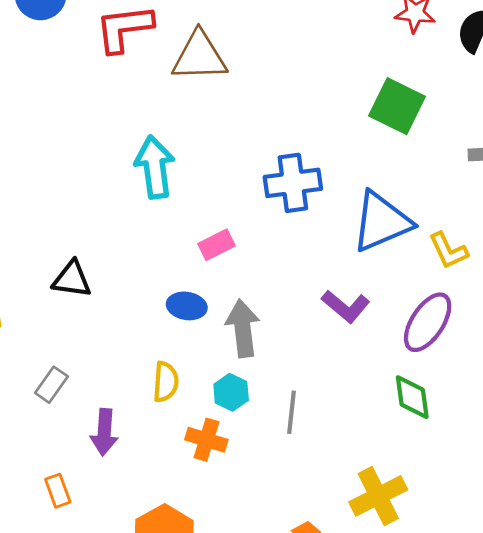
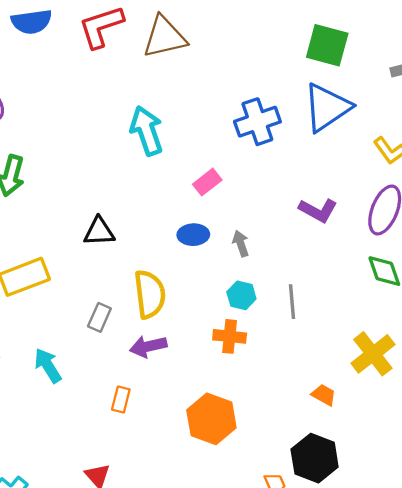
blue triangle: (381, 222) -> (327, 107), moved
gray arrow: (243, 328) -> (241, 243), size x0.6
yellow semicircle: (166, 382) -> (150, 294), moved, size x1.5
purple arrow: (104, 432) -> (148, 346), turned 84
orange rectangle: (58, 491) -> (121, 399), turned 45

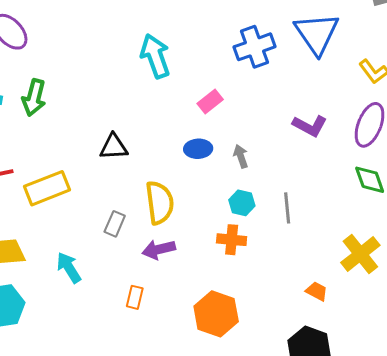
blue triangle: (327, 107) -> (317, 33), turned -30

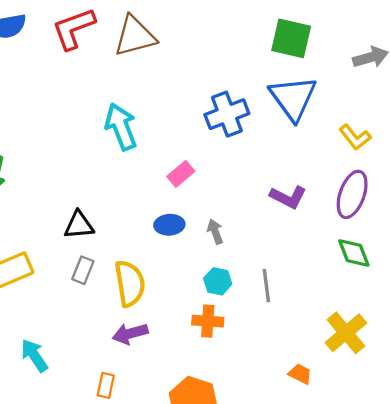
gray rectangle: (115, 224) -> (83, 270), moved

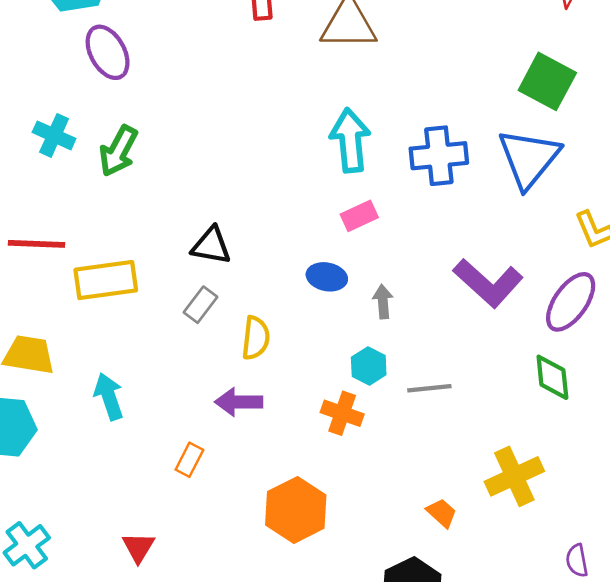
cyan arrow: (121, 127) -> (350, 140), moved
purple L-shape: (288, 197) -> (488, 283), size x1.4
yellow semicircle: (130, 283) -> (256, 338), size x0.7
gray line: (266, 286) -> (429, 388), turned 76

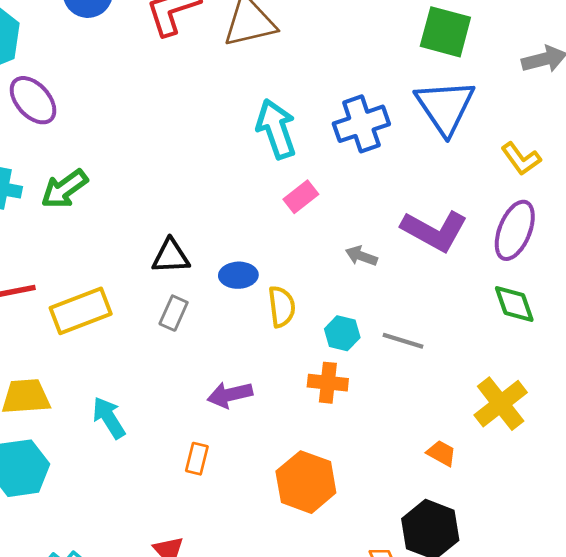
green arrow: (118, 151) -> (64, 189), turned 39
blue ellipse: (327, 277) -> (238, 275), moved
gray arrow: (383, 302) -> (361, 256), moved, turned -52
yellow semicircle: (256, 338) -> (282, 307), moved
gray line: (429, 388) -> (403, 341), turned 36

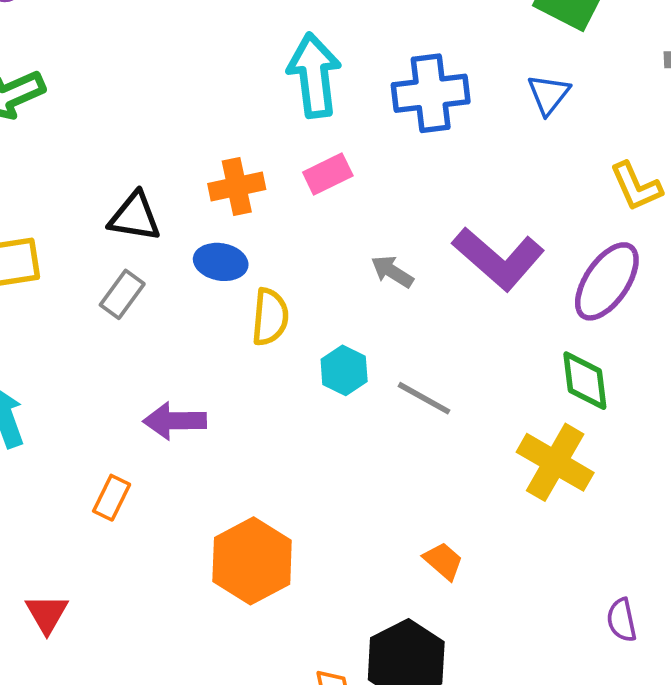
blue triangle: (445, 107) -> (549, 94), size x0.5
orange cross: (328, 383) -> (237, 187), moved, turned -30
yellow cross: (501, 404) -> (555, 462), moved, turned -34

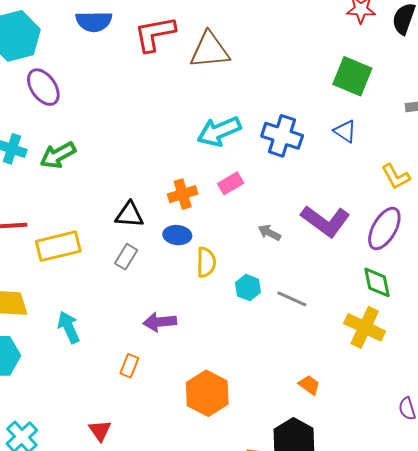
cyan arrow: (314, 75) -> (219, 131), turned -102
blue cross: (431, 93) -> (282, 136), turned 30
blue triangle: (549, 94) -> (345, 131), turned -30

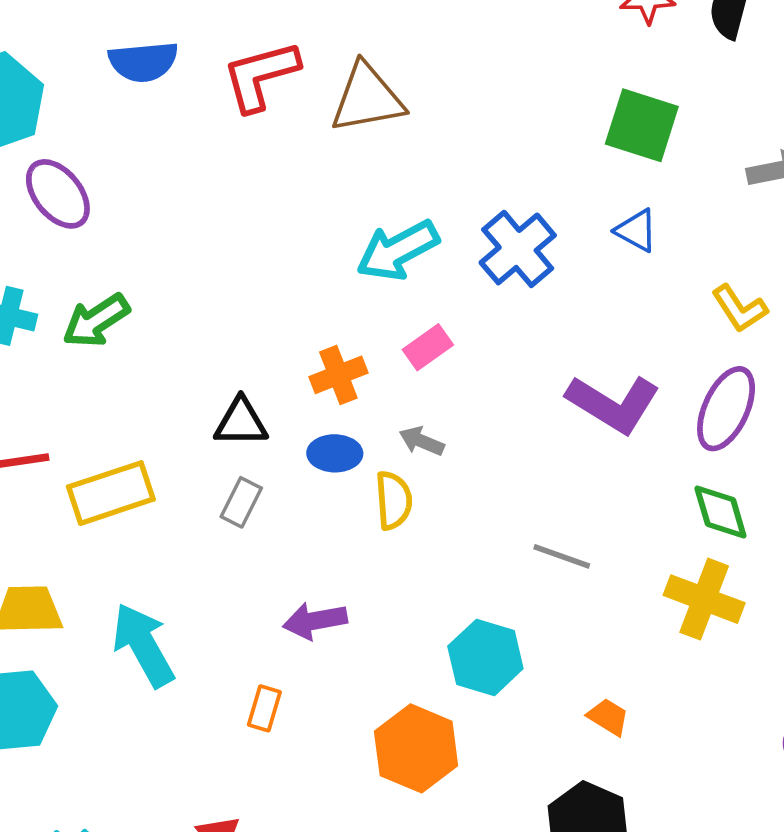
blue cross: (282, 136) -> (518, 249), turned 36
gray arrow: (269, 233) -> (422, 441), moved
cyan hexagon: (248, 288) -> (485, 657), moved, size x1.5
cyan arrow: (69, 327) -> (143, 645), size x1.4

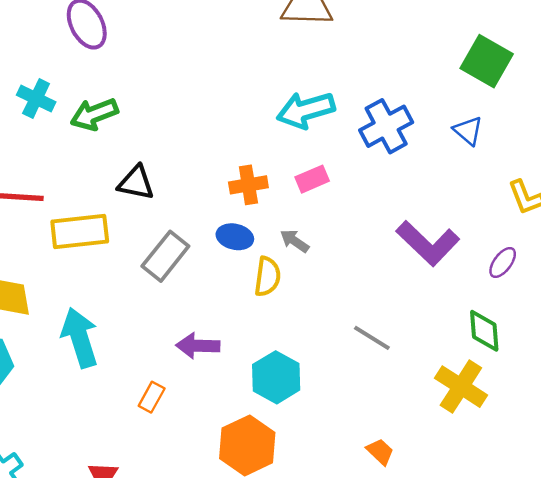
purple ellipse: (726, 409) -> (503, 262), size x0.6
black triangle: (241, 422) -> (136, 183), moved
gray rectangle: (241, 502) -> (165, 256), size x1.5
cyan hexagon: (485, 657) -> (276, 377), moved

